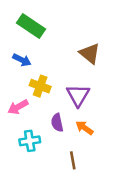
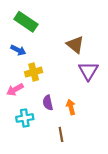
yellow cross: (40, 86) -> (34, 72), turned -35
purple triangle: (78, 95) -> (88, 71), moved
orange arrow: (85, 128) -> (71, 107), turned 40

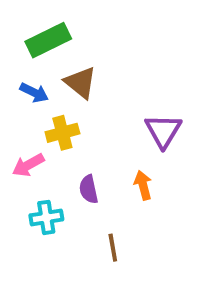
green rectangle: (26, 22) -> (48, 40), turned -60
brown triangle: (75, 45) -> (81, 82), moved
orange arrow: (71, 107) -> (143, 185), moved

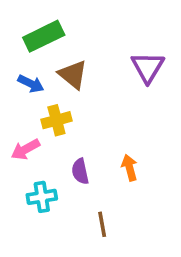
purple triangle: (163, 131) -> (148, 67), moved

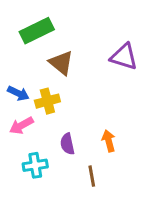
purple triangle: (148, 67) -> (124, 57), turned -44
blue arrow: (31, 84) -> (18, 93), moved
brown line: (102, 224) -> (92, 176), moved

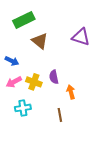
yellow cross: (47, 101) -> (34, 82), moved, turned 35
purple semicircle: (67, 144) -> (54, 77), moved

